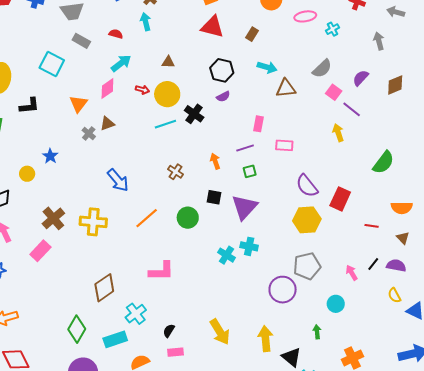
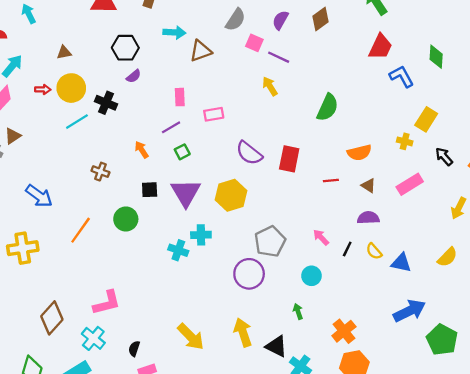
yellow hexagon: (307, 220) -> (231, 195), moved
black line: (373, 264) -> (347, 249), moved
pink L-shape: (161, 271) -> (107, 303), moved

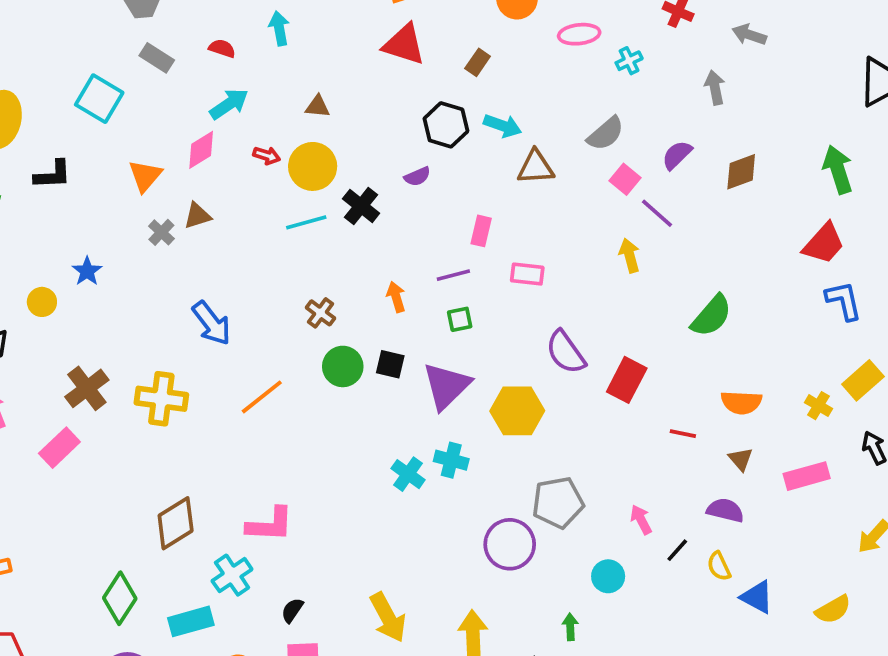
black hexagon: (125, 48) -> (446, 125), moved
green circle: (126, 219) -> (343, 366), moved

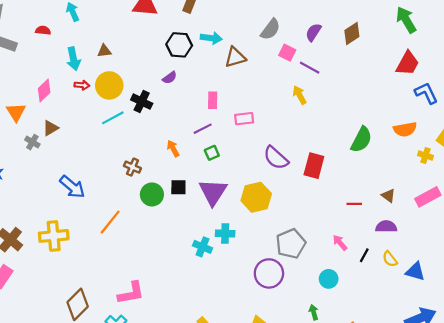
cyan arrow: (229, 104) -> (73, 59), moved, turned 125
green semicircle: (712, 316) -> (361, 140), moved
orange semicircle: (741, 402) -> (405, 129), moved
red line: (683, 434) -> (354, 204), moved

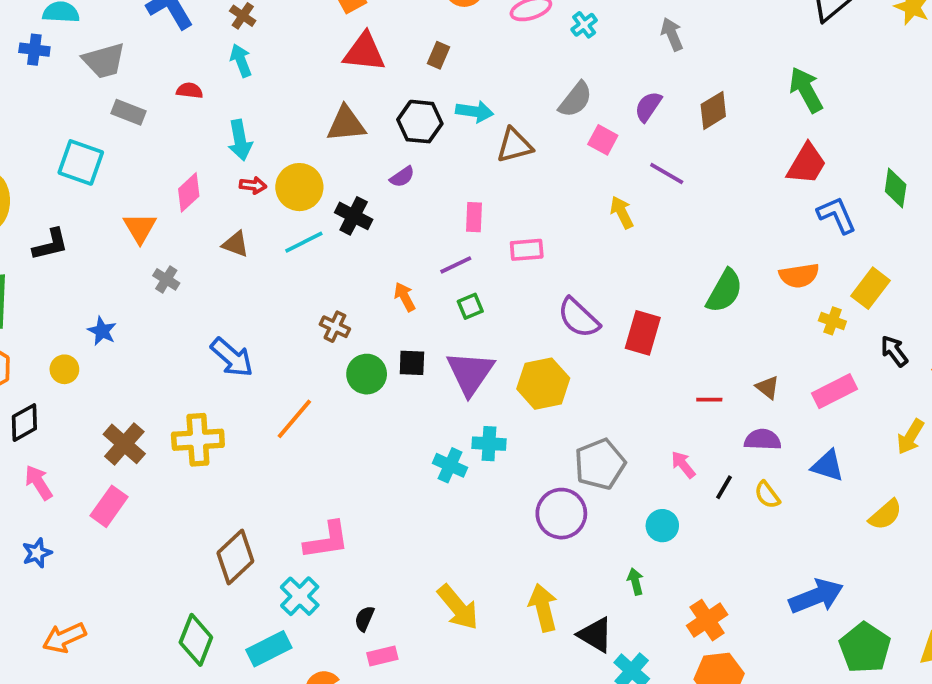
brown triangle: (104, 51) -> (346, 124), moved, size x1.6
purple line: (310, 68) -> (667, 174), moved
brown triangle: (50, 128) -> (236, 244), moved, turned 49
blue triangle: (415, 272) -> (828, 466), moved

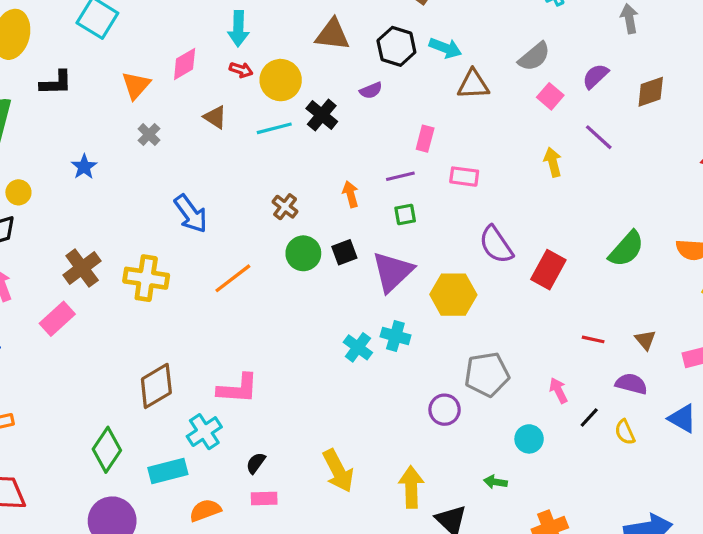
black square: (412, 363) -> (344, 252), turned -35
yellow circle: (64, 369) -> (18, 192), moved
purple circle: (561, 514) -> (445, 410), size x0.7
green arrow: (635, 582) -> (495, 482), turned -80

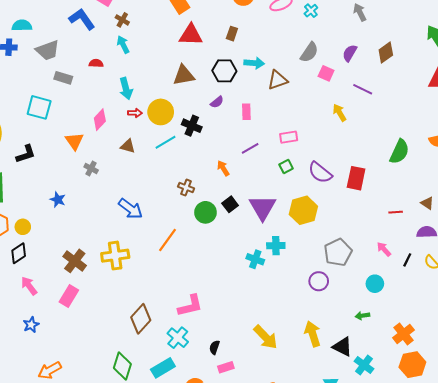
pink rectangle: (425, 139) -> (246, 112), moved
green square: (405, 215) -> (286, 167), moved

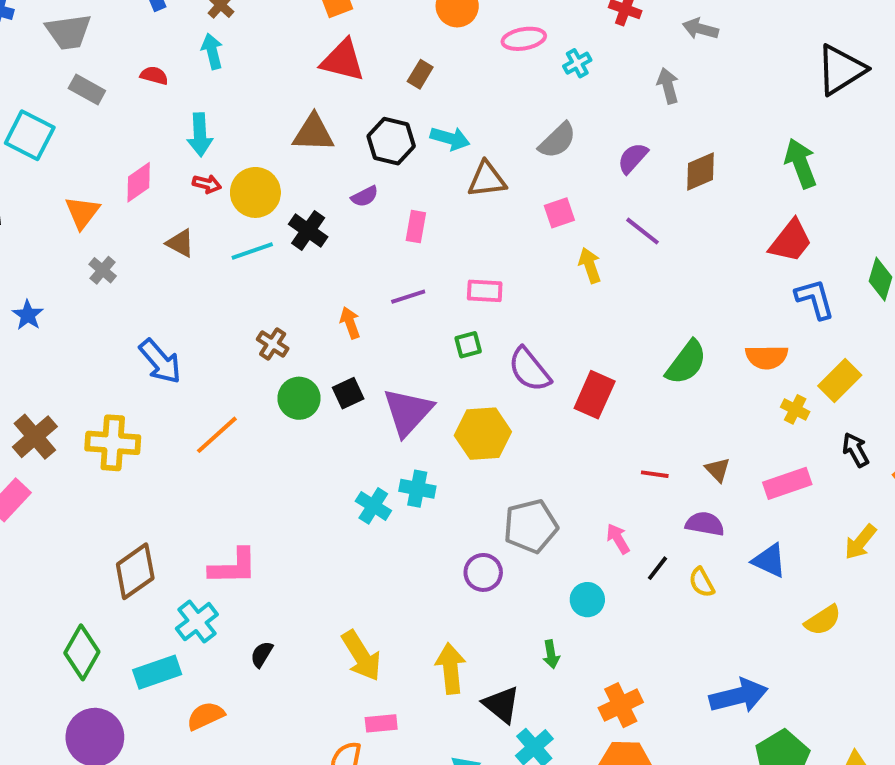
pink square: (326, 73) -> (559, 213), moved, turned 35
green arrow: (362, 316) -> (551, 654), turned -104
pink rectangle: (226, 367) -> (381, 723), moved

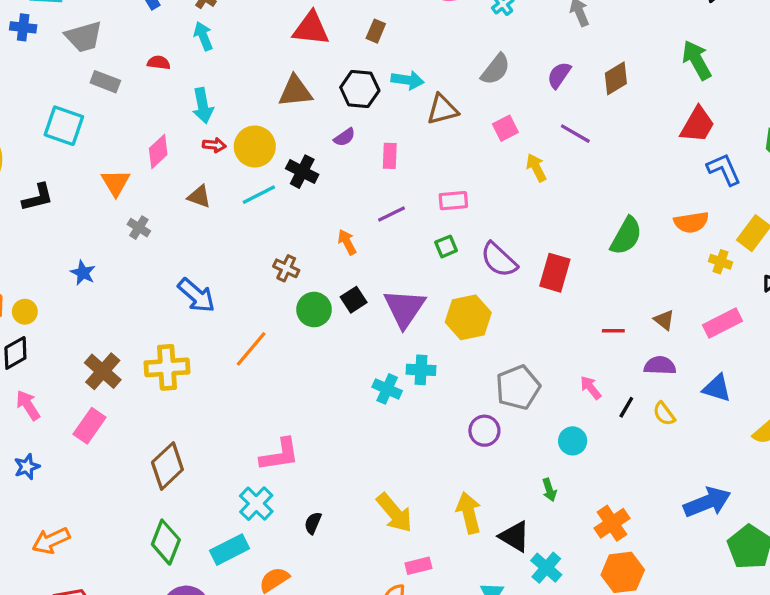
brown diamond: (135, 571) -> (167, 466), moved

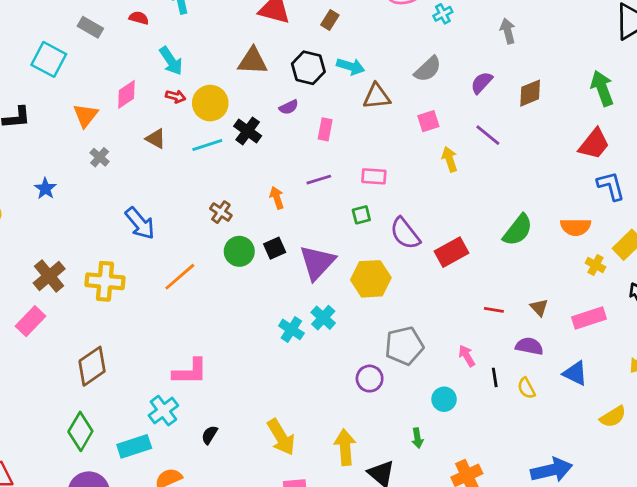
cyan arrow: (203, 106) -> (171, 61), turned -32
red rectangle: (555, 273) -> (452, 252), turned 36
cyan cross: (421, 370) -> (323, 318), turned 30
black line: (626, 407) -> (495, 377), turned -48

